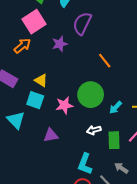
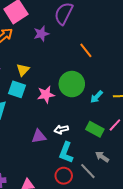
yellow triangle: (41, 80) -> (23, 70), turned 40
white arrow: (94, 130) -> (61, 129), moved
purple triangle: (51, 135) -> (39, 136), moved
green rectangle: (114, 140) -> (95, 129), turned -60

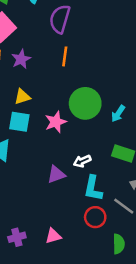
purple star: (41, 34) -> (21, 59), moved
orange line: (86, 50) -> (65, 56), moved, turned 56
yellow triangle: (23, 70) -> (22, 97), turned 40

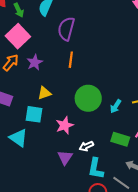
yellow triangle: (22, 97) -> (44, 93), moved
pink star: (56, 122) -> (65, 125), moved
purple triangle: (56, 175) -> (65, 157), turned -35

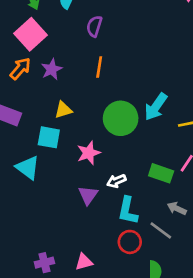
purple semicircle: (66, 29) -> (94, 26), size x0.7
cyan arrow: (116, 106) -> (156, 107), moved, size x1.5

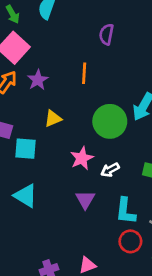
purple semicircle: (94, 26) -> (106, 34), moved
cyan square: (49, 137) -> (26, 149), moved
cyan triangle: (28, 168) -> (26, 196), moved
white arrow: (116, 181) -> (110, 170), moved

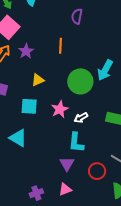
cyan square: (26, 149) -> (29, 106), moved
purple triangle: (85, 200) -> (67, 164), moved
cyan L-shape: (126, 211) -> (76, 143), moved

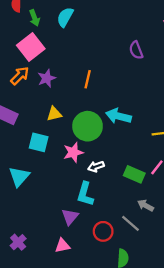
purple semicircle: (77, 16) -> (136, 50), moved, turned -42
cyan arrow: (105, 70) -> (119, 116), moved, turned 65
green circle: (80, 81) -> (88, 126), moved
cyan triangle: (18, 138) -> (19, 177), turned 30
purple cross: (36, 193) -> (18, 242), moved, turned -32

